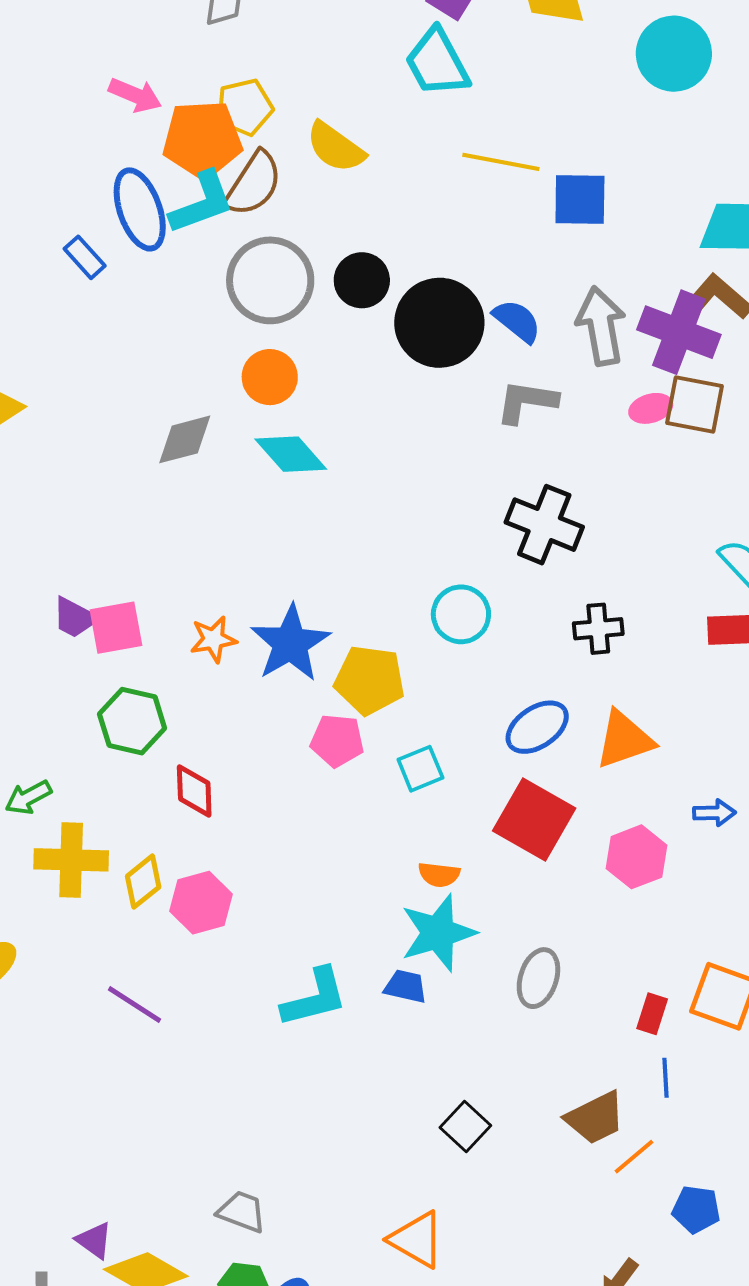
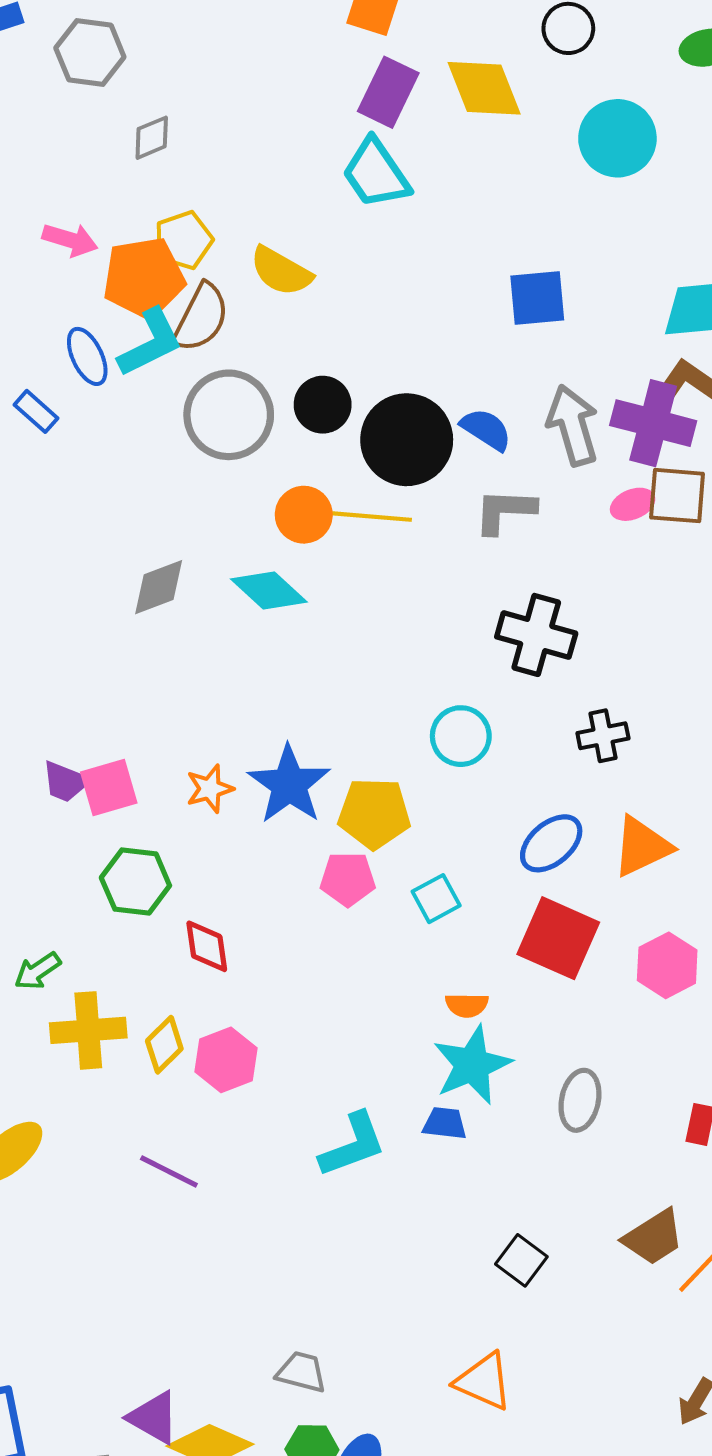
yellow line: (501, 162) -> (372, 517), moved
blue ellipse: (140, 209) -> (87, 356), size x0.7
orange circle: (270, 377) -> (304, 515), moved
purple triangle: (94, 1240) -> (154, 1418), size x1.4

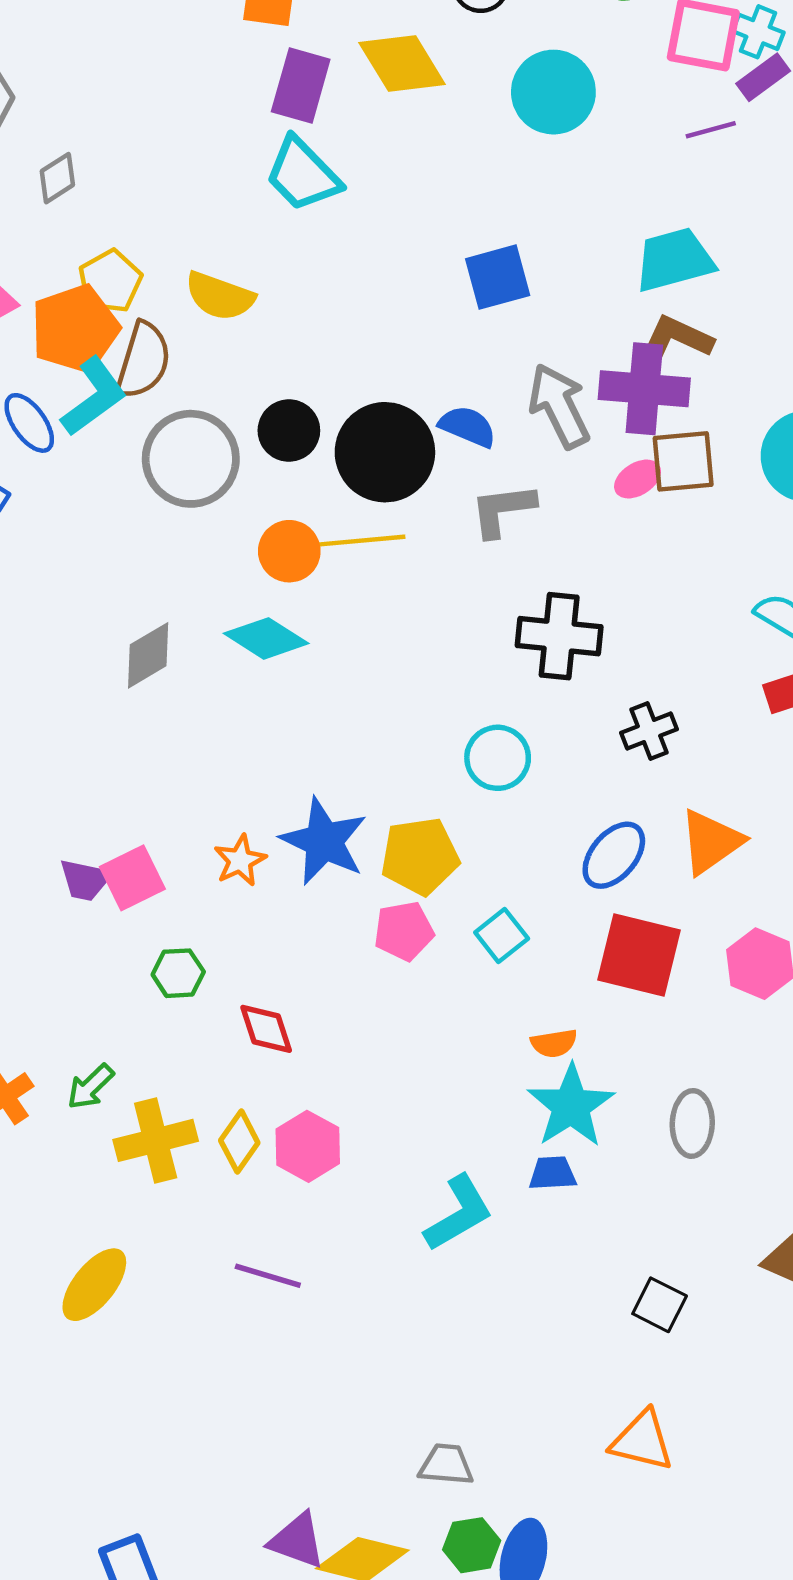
green hexagon: (135, 882) -> (178, 973), size x0.7

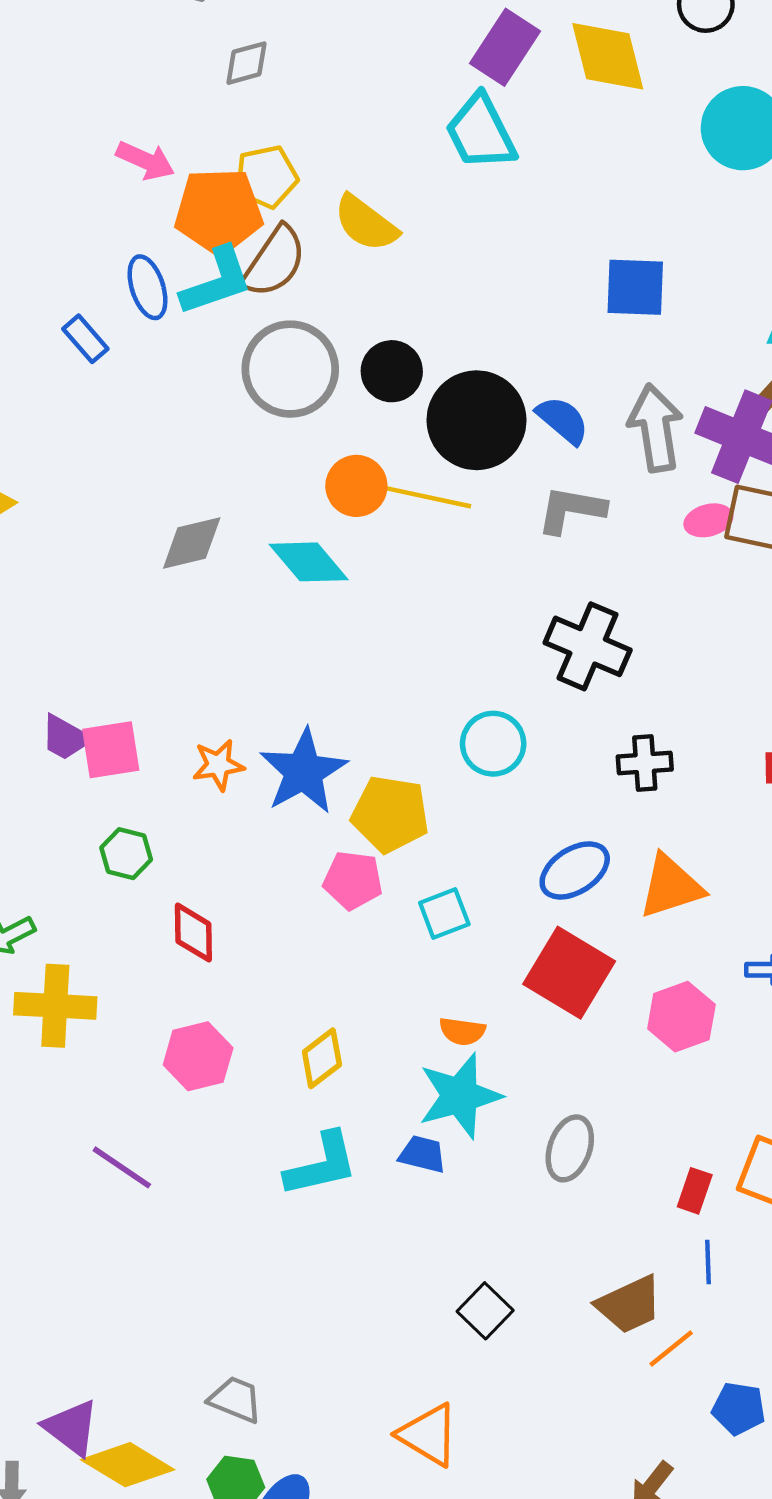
yellow diamond: (239, 1142) -> (322, 1058), moved

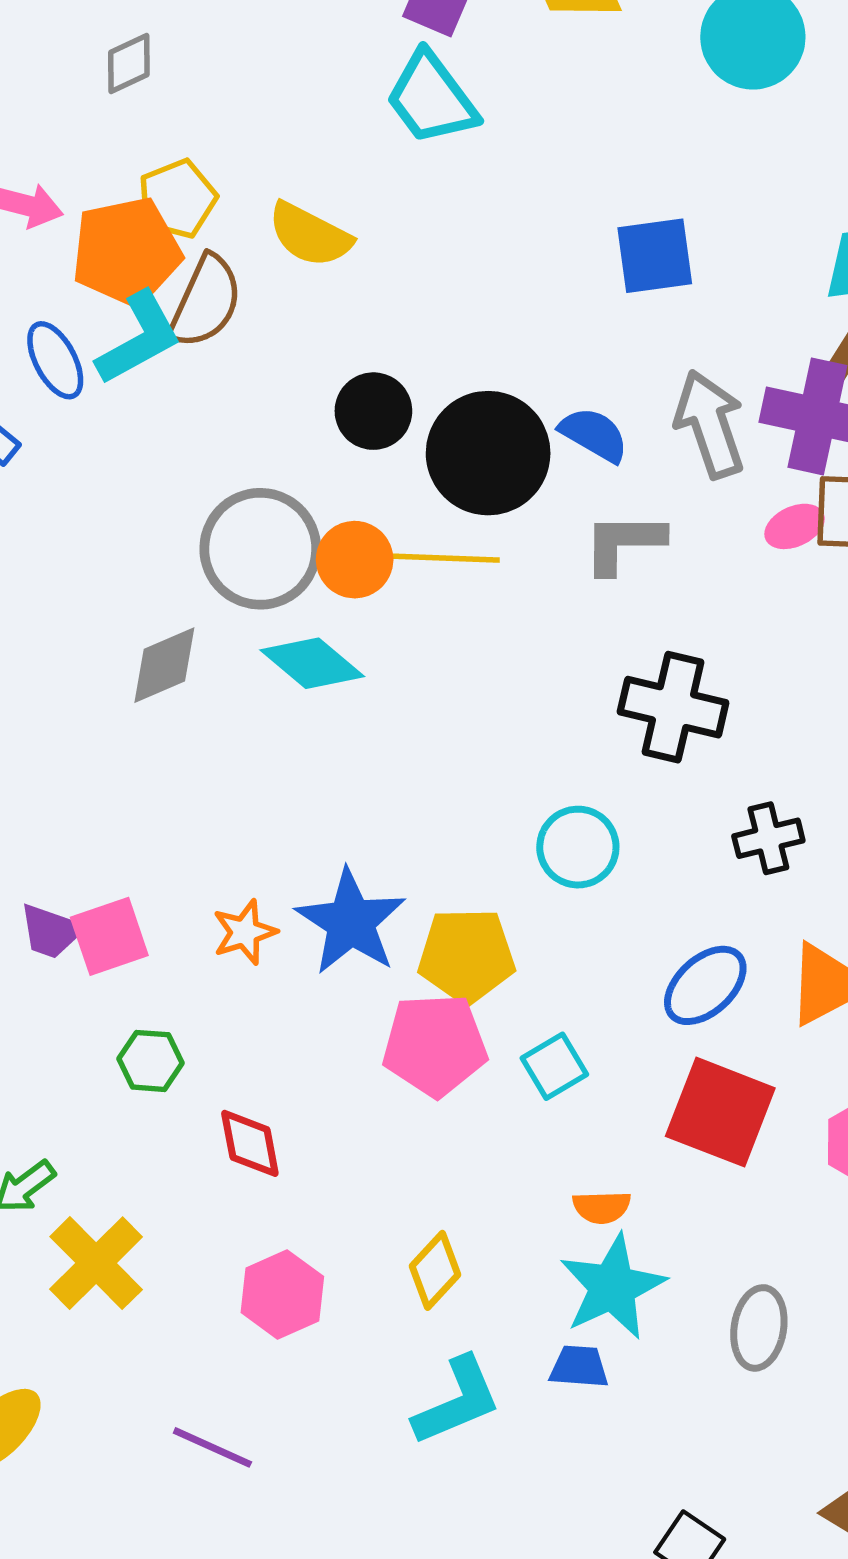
gray circle: (290, 369) -> (260, 549), moved
pink pentagon: (353, 880) -> (435, 1045), size x1.4
yellow cross: (55, 1006) -> (96, 1263), turned -38

